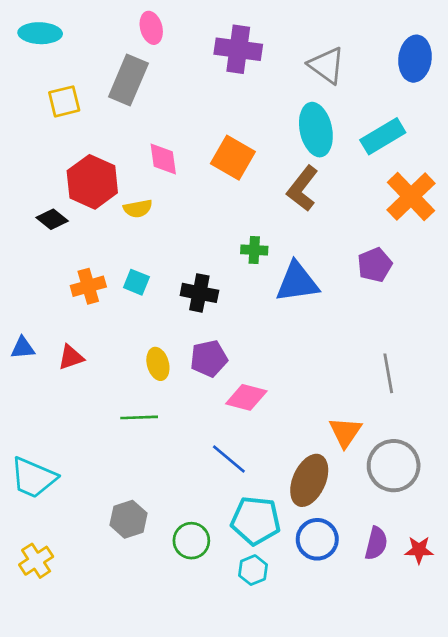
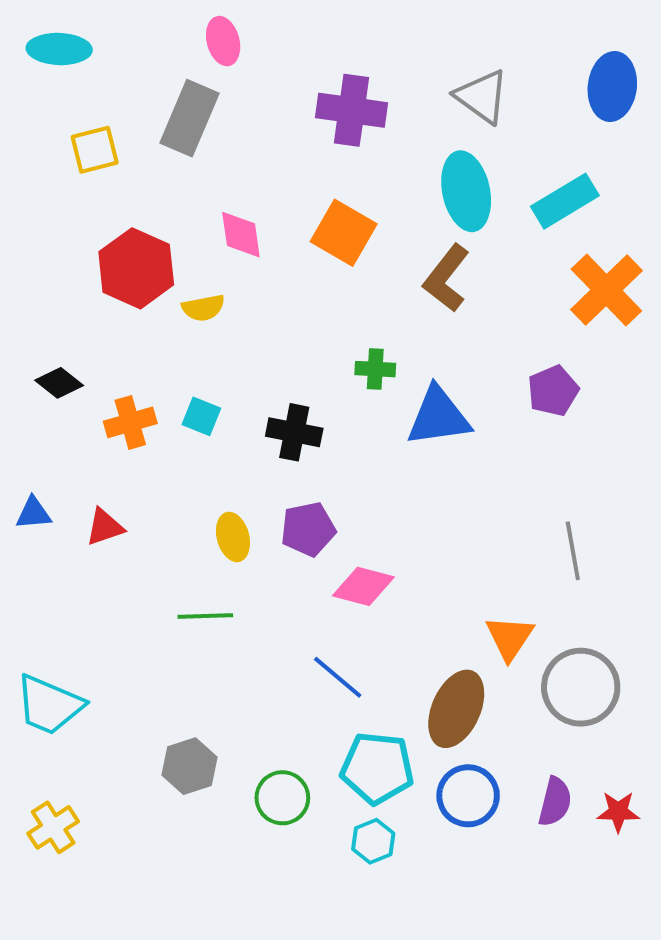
purple cross: (238, 49) -> (352, 110), moved
black diamond: (52, 219) -> (59, 383), moved

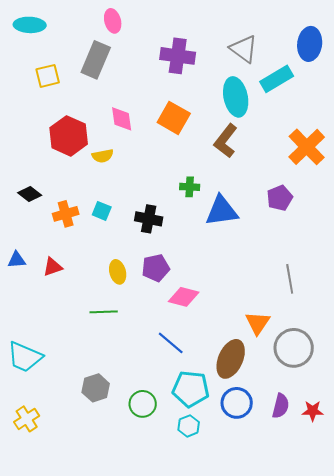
cyan rectangle: (565, 201) -> (277, 79), moved

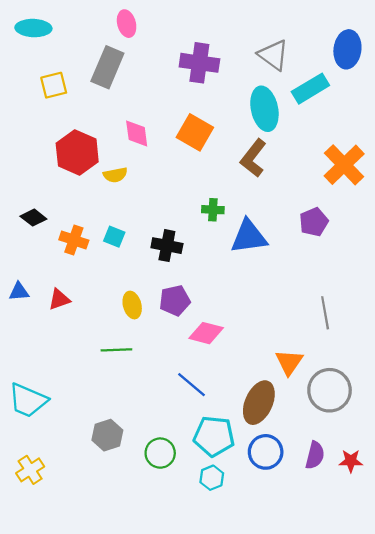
orange cross: (66, 214) -> (74, 240), turned 35

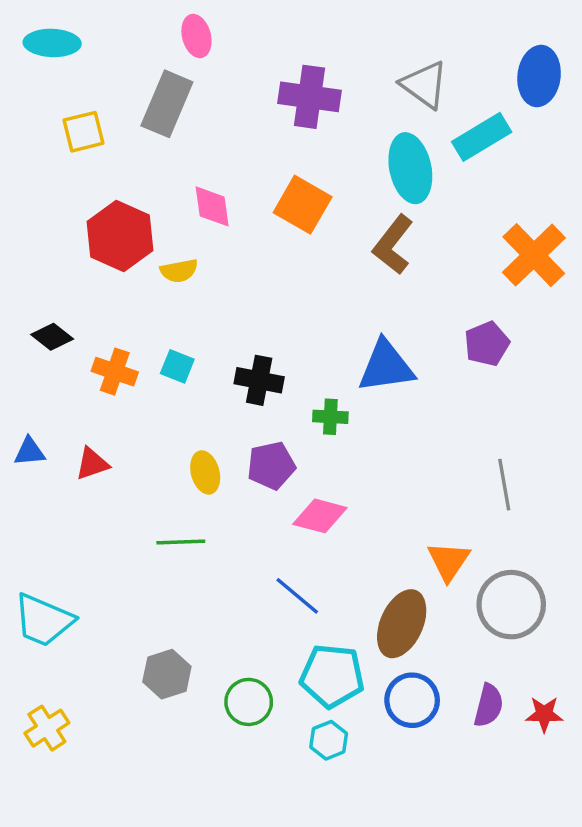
green cross: (213, 210) -> (330, 417), moved

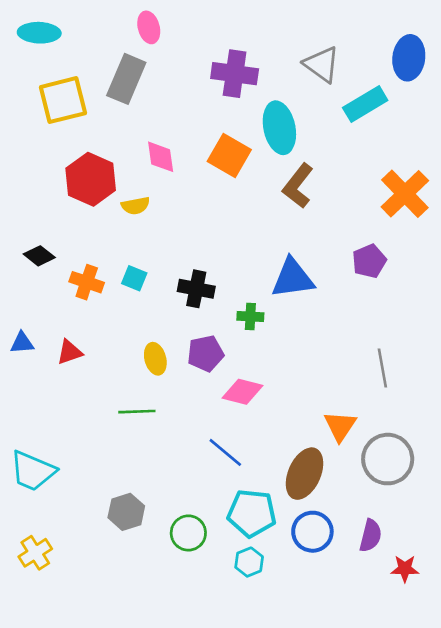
yellow square: (83, 132) -> (63, 100), size x1.5
cyan ellipse: (410, 168) -> (279, 128), moved
red star: (544, 714) -> (405, 569), moved

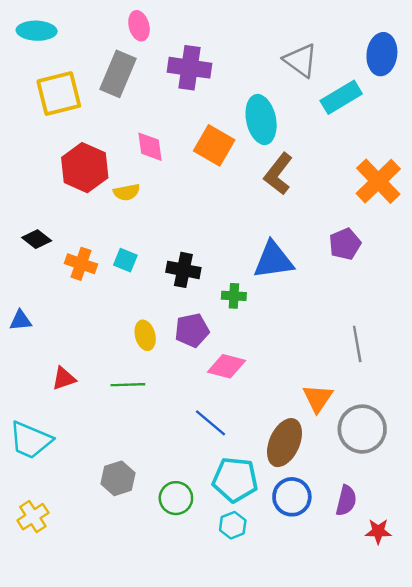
purple cross: (235, 74) -> (190, 68), moved
red triangle: (70, 352) -> (64, 378), moved

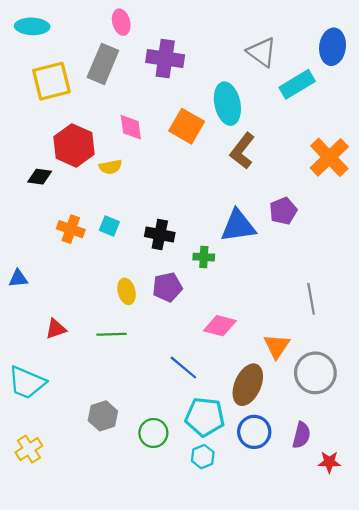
black diamond: (37, 239) -> (40, 177), moved, turned -30
purple pentagon: (345, 244) -> (283, 211), moved
pink diamond: (227, 366) -> (220, 326), moved

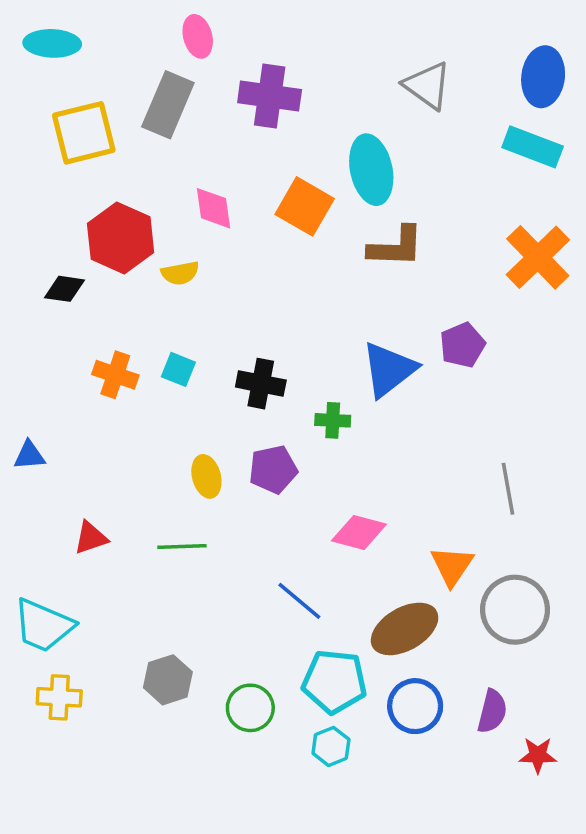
cyan rectangle: (297, 84) -> (533, 147), moved, turned 52
brown L-shape: (242, 151) -> (396, 247), turned -126
blue triangle: (238, 226) -> (389, 369), turned -30
brown ellipse: (248, 385) -> (405, 629), turned 36
yellow cross: (29, 449) -> (59, 697), moved, turned 36

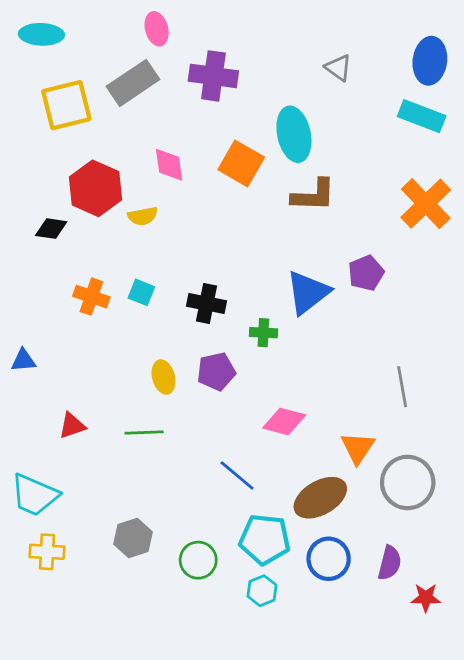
gray triangle: (427, 85) -> (338, 68), size x0.7
gray rectangle: (168, 105) -> (133, 83), turned 33

